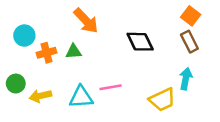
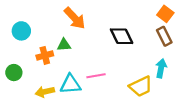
orange cross: (47, 53) -> (45, 55), moved
yellow arrow: (40, 96) -> (45, 92), moved

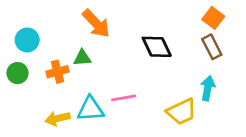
green circle: (14, 73) -> (17, 73), moved

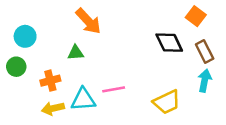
black diamond: (157, 47) -> (169, 43), moved
brown rectangle: (212, 47) -> (205, 52), moved
orange cross: (57, 72) -> (50, 81), moved
cyan arrow: (208, 88) -> (205, 81), moved

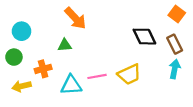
orange square: (196, 16) -> (177, 14), moved
yellow trapezoid: (167, 102) -> (129, 74), moved
yellow arrow: (53, 108) -> (22, 86), moved

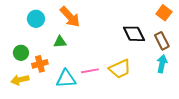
cyan circle: (22, 31) -> (36, 19), moved
green circle: (14, 57) -> (21, 53), moved

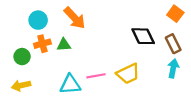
orange cross: (40, 64) -> (42, 44), moved

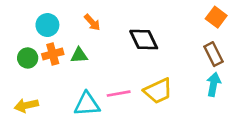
orange arrow: (75, 18) -> (92, 22), size x0.6
black diamond: (143, 36) -> (144, 40), moved
green circle: (22, 57) -> (28, 58), moved

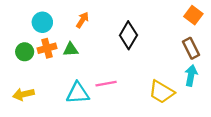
orange arrow: (92, 22) -> (82, 20), turned -105
black diamond: (144, 40) -> (128, 35), turned 56
yellow trapezoid: (158, 91) -> (161, 92), moved, turned 56

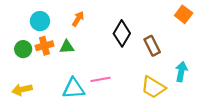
brown rectangle: (191, 48) -> (152, 46), moved

